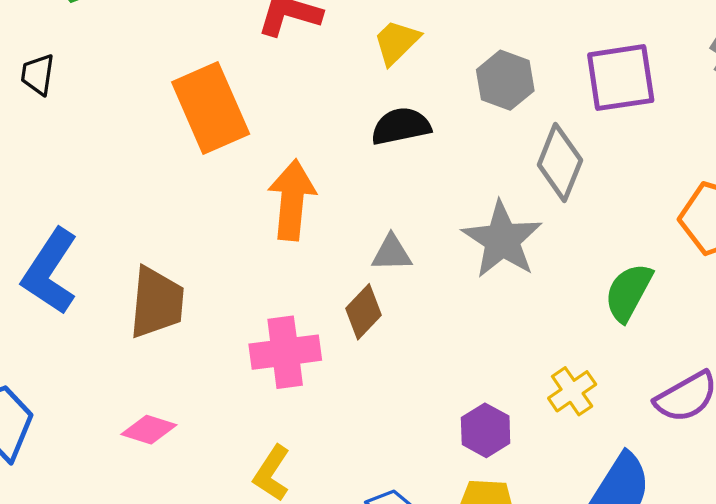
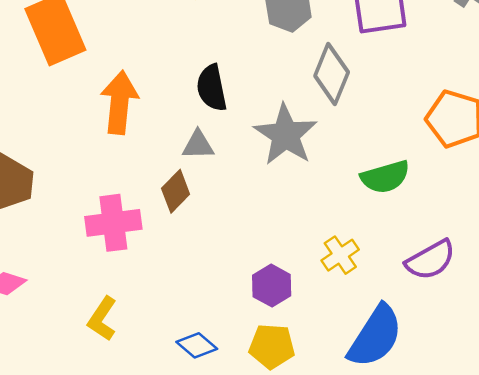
black semicircle: (401, 126) -> (212, 88), moved, turned -90
green semicircle: (628, 292) -> (385, 177), turned -135

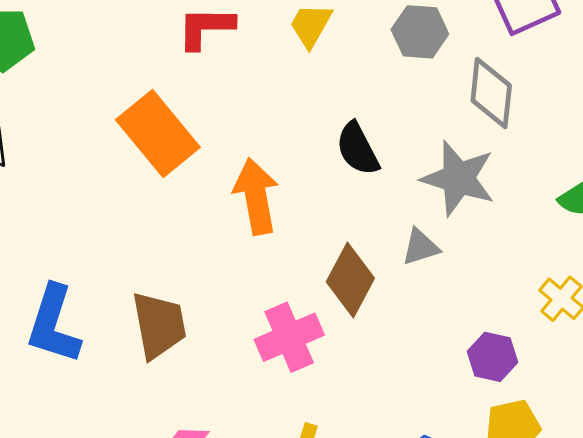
gray triangle: (198, 145) -> (420, 247), moved
brown diamond: (176, 191) -> (350, 280), size x1.4

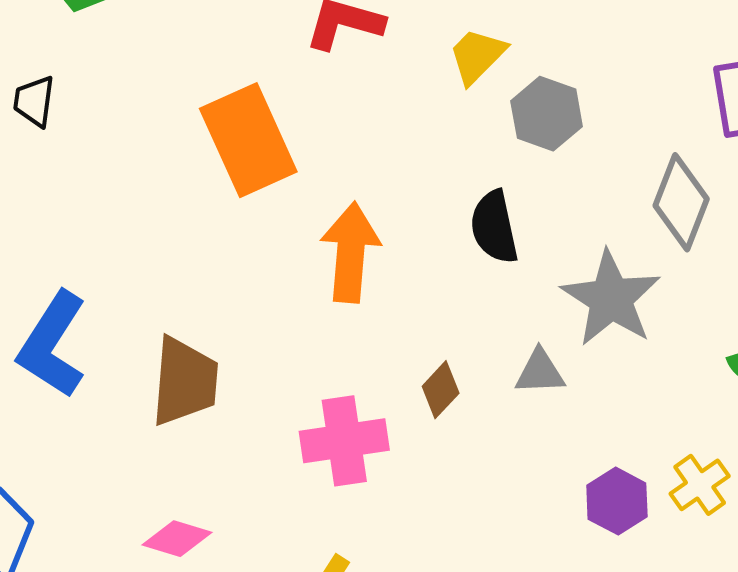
gray hexagon: (420, 32) -> (547, 114), moved
brown diamond: (350, 280) -> (441, 390), size x0.6
purple hexagon: (493, 357) -> (617, 501), moved

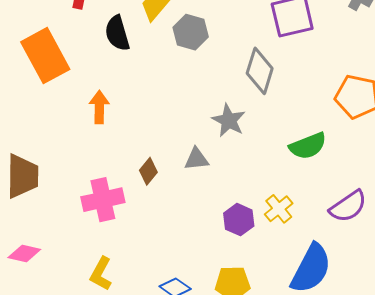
black semicircle: (494, 227) -> (117, 33), moved
orange arrow: (350, 252) -> (99, 107), size x0.7
gray star: (611, 298) -> (229, 120), size x0.7

